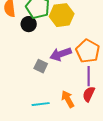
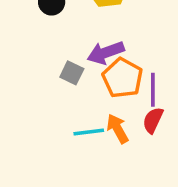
orange pentagon: (88, 51) -> (123, 78), moved
cyan line: (41, 104) -> (89, 132), moved

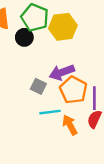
cyan line: (89, 132) -> (50, 112), moved

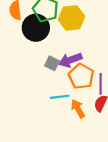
black circle: (24, 37) -> (36, 28), size x1.6
gray square: (38, 86) -> (52, 63), moved

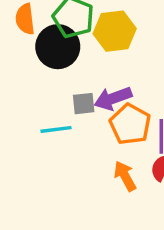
gray square: (52, 63) -> (84, 104), turned -32
cyan line: (60, 97) -> (56, 129), moved

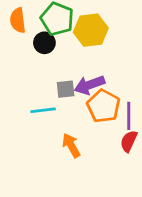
black circle: (58, 47) -> (44, 43), size x0.6
orange arrow: (125, 176) -> (71, 145), moved

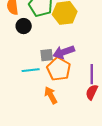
black circle: (44, 43) -> (24, 26), moved
orange pentagon: (103, 106) -> (59, 69), moved

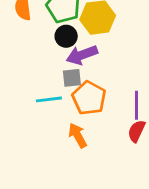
black circle: (24, 26) -> (66, 36), moved
purple arrow: (64, 52) -> (82, 55), moved

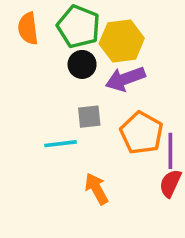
purple arrow: (82, 55) -> (125, 79), moved
orange pentagon: (89, 98) -> (142, 133), moved

